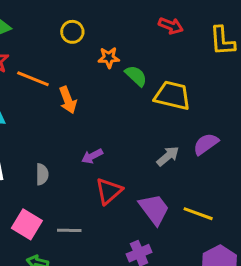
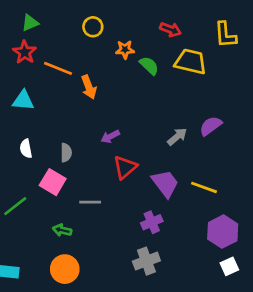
red arrow: (171, 26) -> (170, 29), moved
yellow trapezoid: (172, 95) -> (191, 62), moved
pink square: (27, 224) -> (53, 182), moved

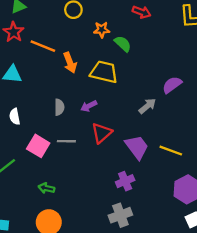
yellow trapezoid: (191, 62) -> (104, 72), moved
purple semicircle: (211, 126) -> (172, 85), moved
gray semicircle: (66, 153) -> (59, 107), moved
gray line: (90, 202) -> (66, 141), moved

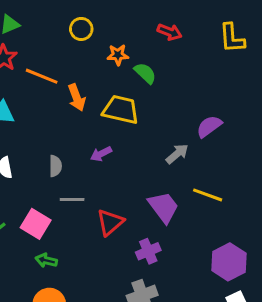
gray semicircle: (59, 107) -> (55, 166), moved
red triangle: (102, 133) -> (110, 222), moved
pink square: (38, 146) -> (36, 224), moved
yellow line: (171, 151) -> (208, 195), moved

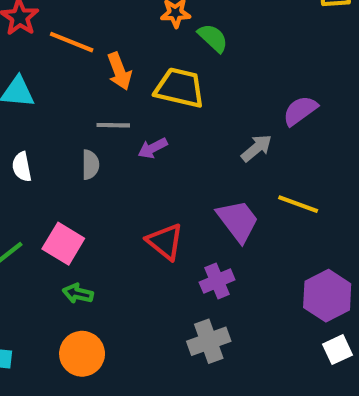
gray line: (72, 199) -> (113, 125), moved
red triangle: (110, 222) -> (165, 242), turned -40

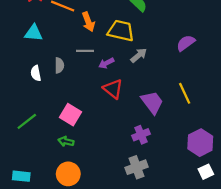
gray arrow: (257, 148) -> (139, 55), moved
gray semicircle: (90, 165) -> (59, 65), moved
yellow line: (298, 204) -> (185, 93), turned 45
red triangle: (165, 242) -> (113, 89), moved
pink square: (63, 244) -> (70, 115), moved

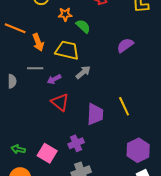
purple semicircle: (186, 43) -> (125, 45), moved
purple trapezoid: (152, 102) -> (95, 114), turned 40
pink square: (70, 115) -> (47, 153), moved
purple cross: (141, 135) -> (76, 143), moved

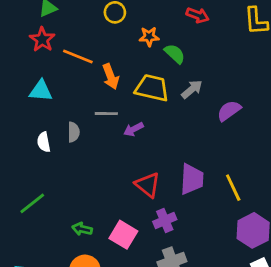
purple semicircle: (125, 45) -> (229, 111), moved
gray arrow: (83, 72) -> (192, 89), moved
red triangle: (60, 102) -> (148, 185), moved
yellow line: (124, 106) -> (233, 188), moved

